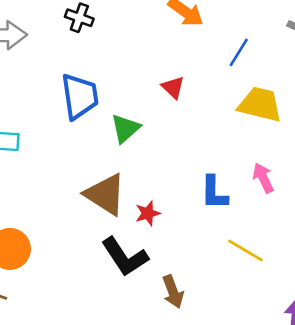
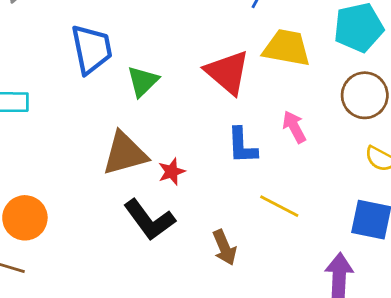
red triangle: (173, 87) -> (227, 72), moved, size x1.8
brown triangle: (105, 194) -> (125, 154), turned -45
brown arrow: (173, 292) -> (224, 248), moved

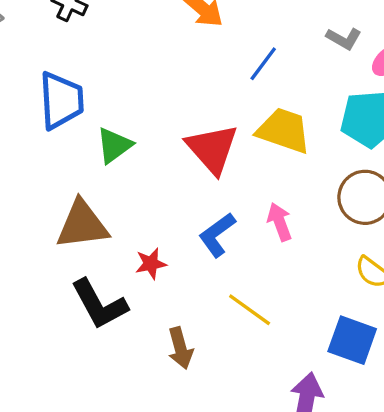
blue L-shape: (242, 146) -> (217, 235), turned 48
red star: (172, 172) -> (151, 264), moved

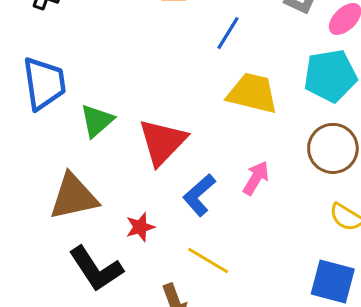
red triangle: (212, 149) -> (162, 142), moved, turned 30
pink arrow: (280, 222) -> (256, 178), turned 56
yellow line: (250, 310) -> (208, 260), moved

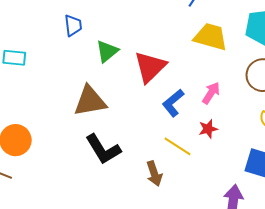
blue trapezoid: (44, 83) -> (73, 25), size x0.6
red star: (140, 227) -> (208, 129), moved

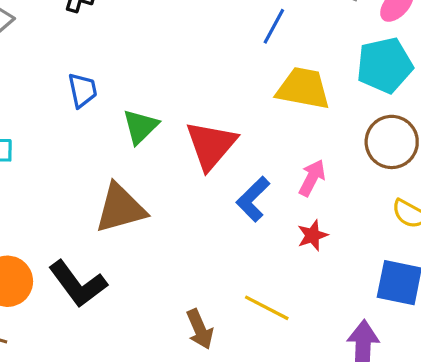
yellow line: (178, 146) -> (267, 308), moved
black L-shape: (103, 149) -> (78, 284), moved
brown arrow: (154, 174) -> (200, 329), moved

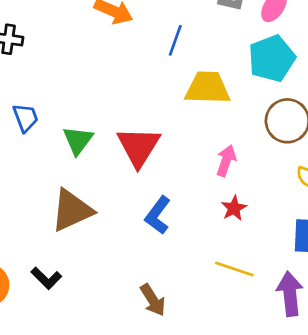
blue L-shape: (253, 199) -> (158, 215), moved
black L-shape: (78, 284) -> (46, 278), size x0.6
yellow line: (267, 308) -> (234, 269), moved

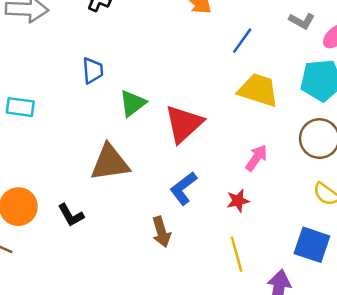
red star: (234, 208) -> (238, 201), moved
yellow line: (234, 269) -> (237, 254), turned 40
brown arrow: (153, 300) -> (161, 232), moved

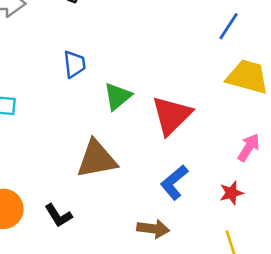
brown arrow: (161, 232) -> (153, 229), turned -64

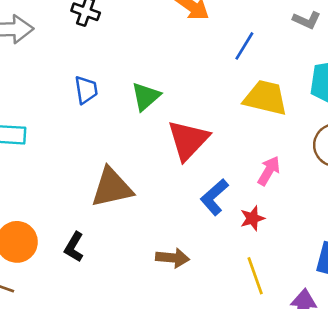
green triangle: (118, 96) -> (146, 96), moved
blue L-shape: (174, 182) -> (214, 197), moved
black L-shape: (58, 215) -> (74, 247), turned 64

